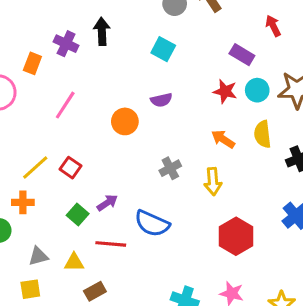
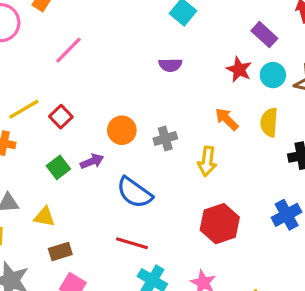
orange circle: (125, 121) -> (122, 130), moved
red line: (111, 244) -> (132, 243), moved

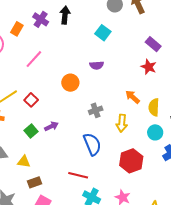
red star: (239, 70) -> (149, 67), moved
cyan circle: (273, 75) -> (155, 132), moved
yellow semicircle: (269, 122) -> (154, 107), moved
orange circle: (122, 130) -> (70, 83), moved
blue semicircle: (134, 193) -> (92, 144), moved, turned -145

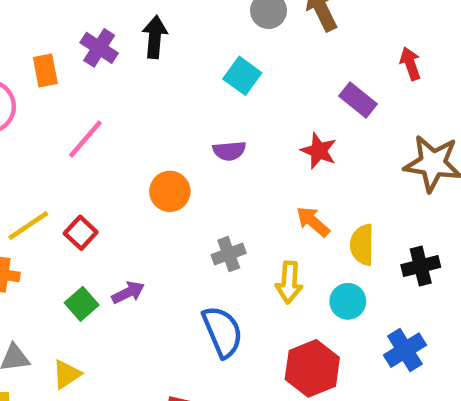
orange rectangle: (17, 29) -> (45, 70), turned -40
red star: (149, 67) -> (319, 151), moved
cyan circle: (155, 132) -> (348, 301), moved
yellow triangle: (24, 162) -> (67, 374), turned -40

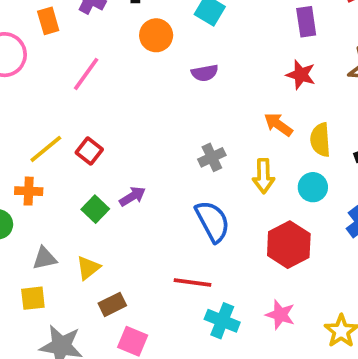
purple rectangle: (358, 100) -> (306, 22), turned 48
red star: (319, 151) -> (301, 75), moved
orange circle: (170, 191) -> (156, 35), moved

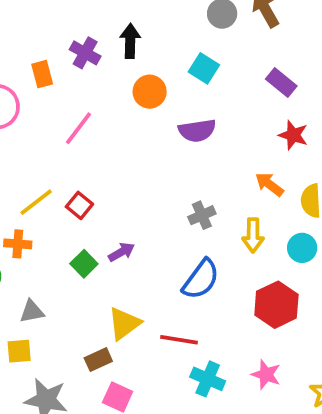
purple rectangle: (306, 22) -> (281, 82), moved, turned -44
purple semicircle: (205, 73) -> (197, 131), size x1.4
blue semicircle: (213, 221) -> (201, 279), turned 63
yellow triangle: (88, 268) -> (124, 323), moved, size x1.4

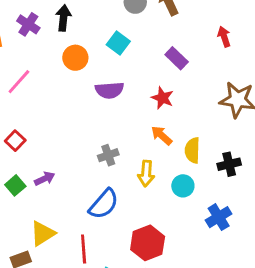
red star: (293, 135) -> (162, 98), moved
red hexagon: (276, 305) -> (148, 243), moved
red line: (179, 340) -> (84, 249), turned 72

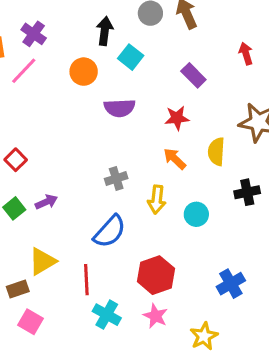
black arrow: (63, 18) -> (105, 31), moved
pink line: (19, 82) -> (24, 71), moved
red star: (162, 98) -> (177, 118), turned -30
yellow semicircle: (192, 150) -> (216, 152), moved
blue cross: (219, 217) -> (231, 284), moved

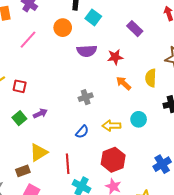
pink line: (24, 71) -> (28, 40), moved
red star: (177, 118) -> (115, 57), moved
red square: (16, 160) -> (20, 86), turned -32
yellow arrow: (157, 200) -> (111, 126), moved, turned 84
blue semicircle: (110, 231) -> (82, 132), size x0.6

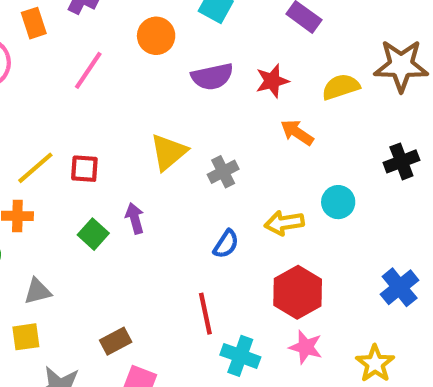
yellow semicircle: (151, 78) -> (341, 87), moved, turned 78
purple arrow: (40, 113) -> (135, 218), turned -72
yellow triangle: (39, 152) -> (168, 152), moved

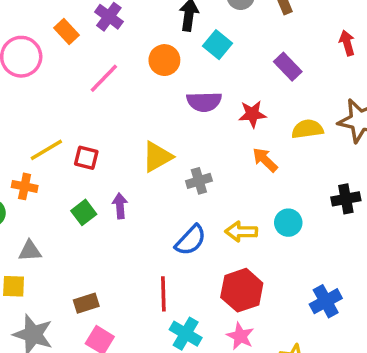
orange rectangle: (34, 23) -> (67, 32), turned -35
blue semicircle: (226, 244) -> (191, 240), size x1.4

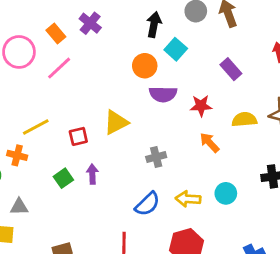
orange circle: (164, 60) -> (145, 66), moved
pink line: (104, 78) -> (59, 68), moved
yellow triangle: (157, 157) -> (116, 122), moved
red square: (86, 158) -> (78, 136), moved, turned -30

